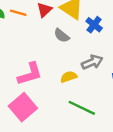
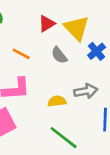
orange line: (18, 13) -> (21, 54), moved

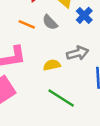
orange line: (21, 54) -> (27, 24), moved

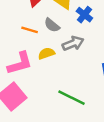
gray arrow: (78, 53) -> (73, 43), moved
yellow semicircle: (52, 65) -> (46, 53), moved

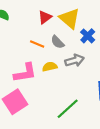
green line: (71, 98) -> (68, 109), turned -75

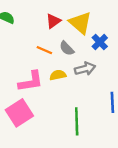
green line: (68, 109) -> (77, 121), turned -50

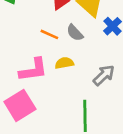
gray arrow: (85, 69) -> (104, 75), moved, turned -30

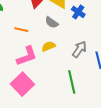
orange line: (49, 34) -> (21, 30), moved

